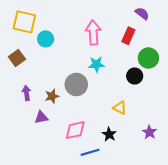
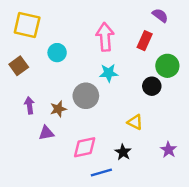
cyan circle: (46, 39) -> (57, 53), moved

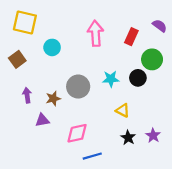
purple semicircle: (160, 15) -> (160, 26), moved
cyan star: (109, 73) -> (111, 79), moved
black star: (123, 152) -> (128, 138), moved

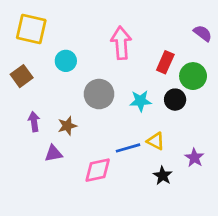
red rectangle: (131, 37) -> (165, 62), moved
gray circle: (78, 87) -> (99, 94), moved
purple star: (153, 135) -> (194, 158), moved
blue line: (92, 156) -> (128, 148), moved

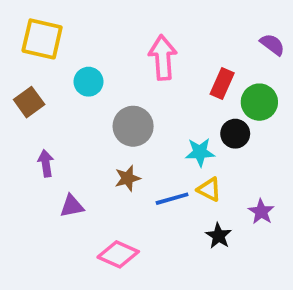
cyan star: (140, 101) -> (200, 152), moved
brown star: (67, 126) -> (128, 178), moved
pink diamond: (98, 170) -> (118, 254), moved, turned 36

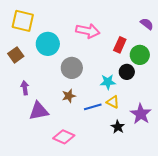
pink arrow: (163, 58) -> (88, 31), turned 105
cyan circle: (89, 82) -> (48, 44), size x1.5
purple triangle: (72, 206) -> (39, 111), size x1.5
purple star: (261, 212) -> (141, 114), size x1.5

